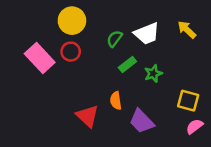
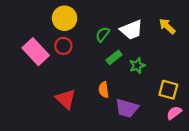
red triangle: (87, 116) -> (66, 99), moved
purple trapezoid: (142, 121) -> (127, 108), turned -30

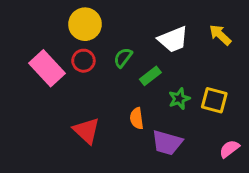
green semicircle: (103, 34) -> (123, 58), moved
green star: (137, 66) -> (179, 99), moved
yellow square: (168, 90) -> (214, 100), moved

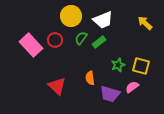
yellow circle: (85, 24) -> (71, 16), moved
white trapezoid: (173, 39) -> (103, 20), moved
green rectangle: (150, 76) -> (99, 42), moved
pink semicircle: (229, 149) -> (132, 87), moved

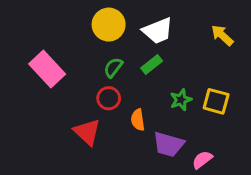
green semicircle: (81, 38) -> (113, 68), moved
red circle: (55, 40) -> (109, 98), moved
pink semicircle: (132, 87) -> (202, 160), moved

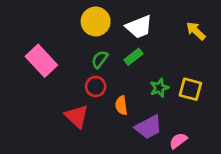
purple trapezoid: (168, 144) -> (148, 127), turned -44

